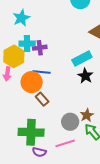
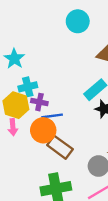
purple cross: (40, 48) -> (39, 102), moved, turned 32
brown rectangle: (42, 99) -> (60, 147), size x1.5

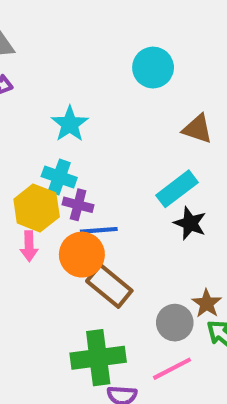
cyan star: (14, 59) -> (70, 124), moved
cyan cross: (28, 87) -> (59, 177), turned 30

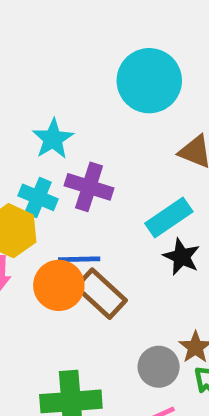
cyan circle: (153, 68) -> (149, 81), size x1.4
purple cross: (78, 205) -> (89, 187), moved, size x1.4
brown rectangle: (109, 286) -> (101, 294), moved

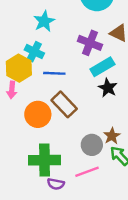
purple cross: (89, 187) -> (90, 43), moved
blue line: (79, 259) -> (54, 73), moved
orange circle: (59, 285) -> (38, 114), moved

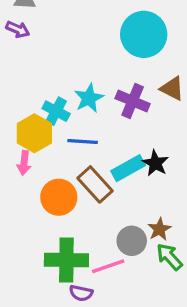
cyan star: (44, 21) -> (89, 98), moved
cyan rectangle: (102, 67) -> (128, 168), moved
pink line: (87, 172) -> (108, 266), moved

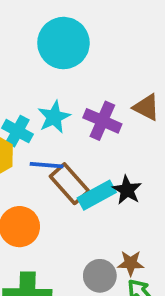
cyan circle: (144, 34) -> (63, 43), moved
brown rectangle: (95, 184) -> (69, 184), moved
brown star: (159, 229) -> (131, 263), turned 30

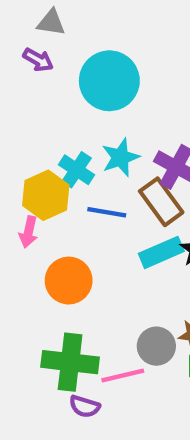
cyan circle: (63, 43) -> (109, 81), moved
brown rectangle: (69, 184) -> (161, 202), moved

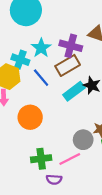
brown rectangle: (161, 202) -> (68, 65), turned -70
blue line: (107, 212) -> (41, 78), turned 54
green cross: (70, 362) -> (41, 159), size x0.7

